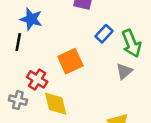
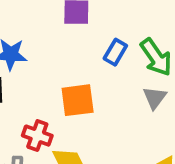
orange square: (70, 61) -> (78, 100), turned 30

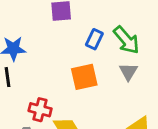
orange square: (78, 100) -> (84, 77), moved

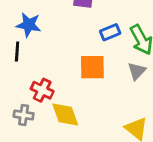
blue rectangle: (94, 39) -> (110, 32), turned 30

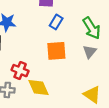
blue rectangle: (110, 32) -> (56, 22), moved, turned -32

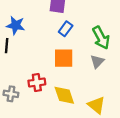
red cross: (20, 71) -> (37, 83), moved, turned -35
yellow diamond: (38, 88) -> (64, 95), moved

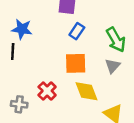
red cross: (37, 83) -> (47, 91), turned -35
yellow diamond: (64, 95) -> (87, 91), moved

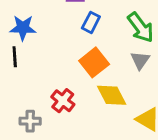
orange square: (76, 63) -> (94, 62), turned -30

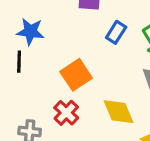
blue rectangle: (91, 22) -> (116, 32), moved
orange square: (94, 62) -> (76, 75), moved

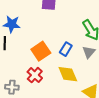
blue rectangle: (116, 32) -> (66, 49), moved

